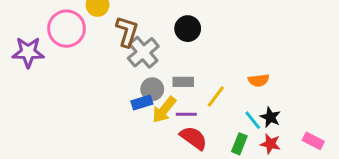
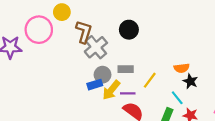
black star: (270, 117) -> (190, 81), moved

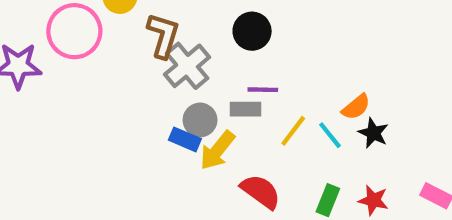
orange semicircle: (182, 68) -> (356, 107), turned -32
blue rectangle: (95, 85) -> (185, 139), turned 40
purple line: (128, 93) -> (263, 90), moved
cyan line: (177, 98) -> (330, 135), moved

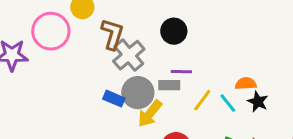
orange semicircle: (356, 107) -> (246, 84), turned -144
gray circle: (200, 120) -> (138, 93), size x1.4
blue rectangle: (185, 139) -> (114, 99), moved

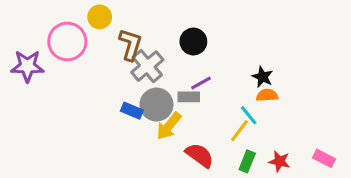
purple line: (181, 72) -> (201, 83), turned -30
yellow line: (202, 100) -> (239, 131), moved
black star: (258, 102) -> (263, 77), moved

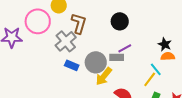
gray cross: (147, 66) -> (66, 41), moved
blue rectangle: (132, 111) -> (72, 65), moved

